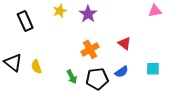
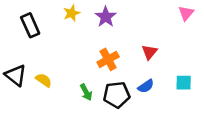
pink triangle: (155, 11) -> (186, 13), turned -40
red triangle: (125, 43) -> (149, 52), turned 32
yellow semicircle: (36, 67) -> (44, 80), turned 144

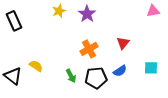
pink triangle: (186, 13) -> (153, 11), turned 40
black rectangle: (30, 25) -> (14, 21), moved
black triangle: (16, 75) -> (13, 76), moved

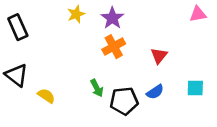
orange cross: (89, 49) -> (114, 47), moved
yellow semicircle: (36, 66) -> (46, 96), moved
black triangle: (13, 76) -> (17, 75), moved
green arrow: (71, 76) -> (97, 88), moved

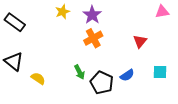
black rectangle: (18, 27) -> (15, 22), turned -30
red triangle: (159, 56) -> (140, 41), moved
black pentagon: (124, 101) -> (102, 83), turned 30

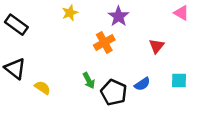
pink triangle: (162, 12) -> (181, 13), turned 40
purple star: (92, 15) -> (119, 16), moved

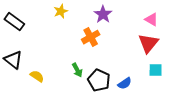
pink triangle: (181, 13) -> (151, 19), moved
red triangle: (157, 46) -> (148, 43), moved, size x1.5
blue semicircle: (142, 84) -> (125, 83), moved

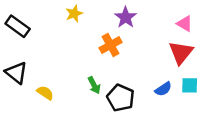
blue semicircle: (125, 83) -> (163, 89), moved

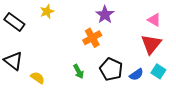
yellow star: (74, 14) -> (47, 11), moved
cyan square: (190, 85) -> (158, 71), turned 32
black pentagon: (121, 98) -> (111, 69), moved

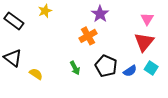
pink triangle: (154, 20) -> (147, 19), turned 32

